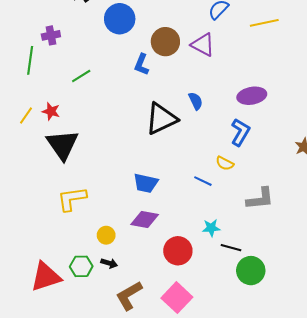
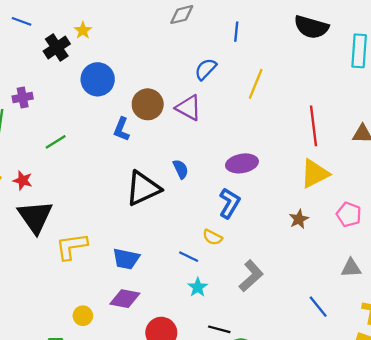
yellow line: (264, 23) -> (256, 84), turned -56
yellow L-shape: (72, 199) -> (72, 246), moved
gray L-shape: (260, 199) -> (251, 276), turned -36
cyan star: (211, 228) -> (198, 287), moved, turned -30

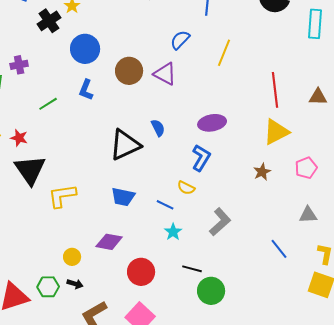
blue L-shape: (122, 129) -> (86, 90), moved
pink pentagon: (349, 215) -> (306, 168), turned 30
blue trapezoid: (126, 259) -> (123, 197), moved

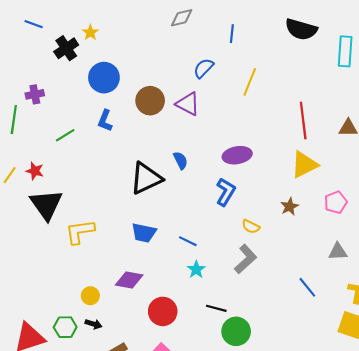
yellow semicircle: (186, 188) -> (251, 226), moved

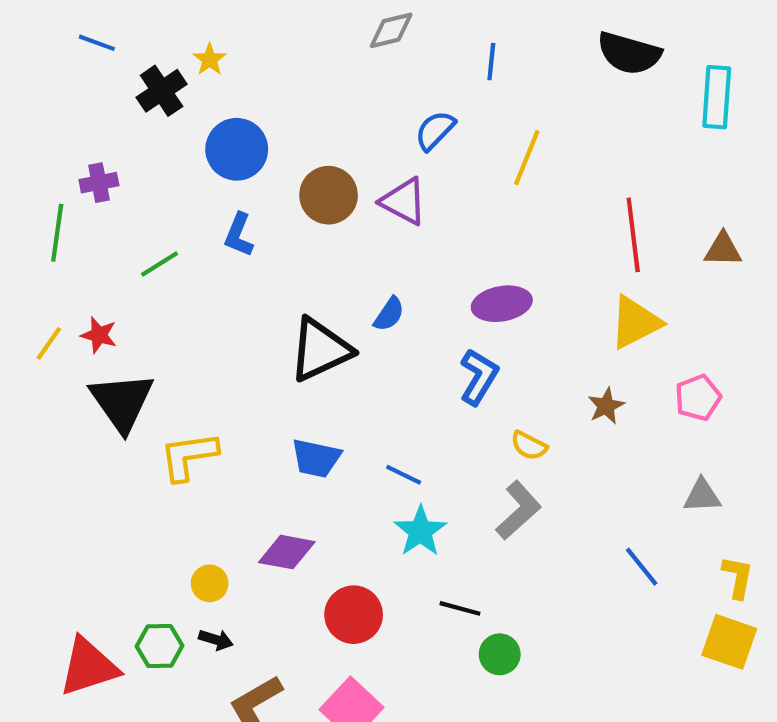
blue semicircle: (181, 160) -> (389, 314), turned 60
cyan star: (196, 269) -> (420, 531), size x1.4
green circle: (236, 331) -> (500, 654), size x0.7

